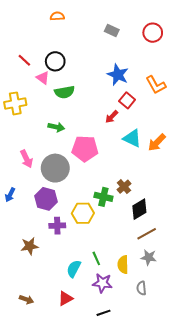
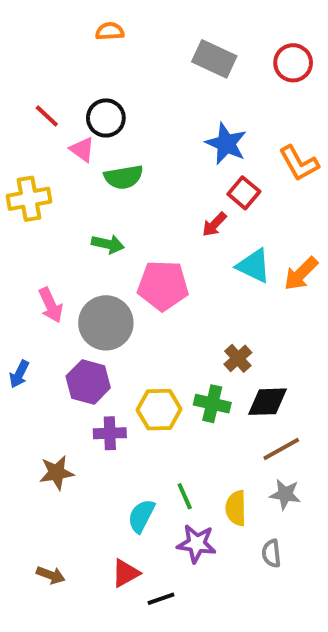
gray rectangle: (112, 31) -> (214, 59), size x1.5
green cross: (103, 197) -> (212, 404), moved
black diamond: (139, 209) -> (267, 402), turned 30
black line: (103, 313) -> (161, 599), moved

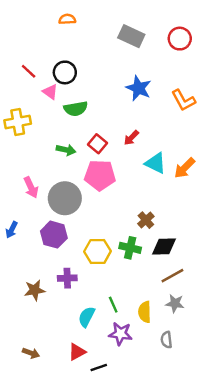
red square: (244, 193) -> (97, 144), moved
purple cross: (110, 433) -> (67, 278), moved

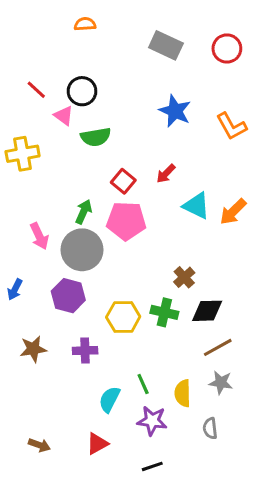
green arrow: (66, 150) -> (84, 212), moved, turned -78
brown star: (35, 290) -> (33, 349), moved
black line: (99, 368) -> (152, 466), moved

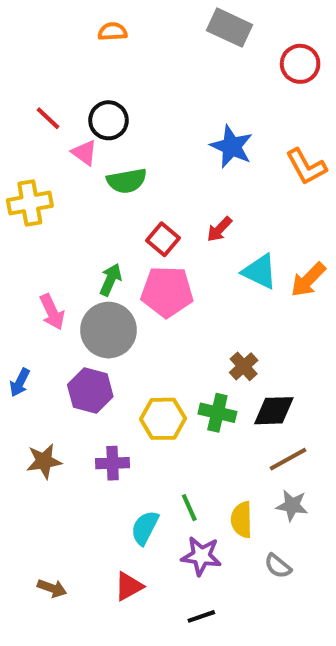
gray rectangle: (166, 45) -> (230, 28), moved
gray semicircle: (210, 428) -> (278, 566), turned -45

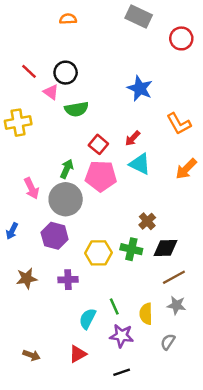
orange L-shape: (306, 167) -> (179, 124), moved
cyan triangle: (260, 272) -> (140, 164), moved
gray semicircle: (278, 566) -> (168, 342), turned 84

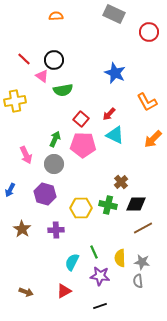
gray circle: (66, 199) -> (54, 164), size x0.7
brown star: (27, 278) -> (22, 229), turned -30
gray star: (176, 305) -> (142, 262), moved
gray semicircle: (168, 342) -> (138, 281), turned -40

